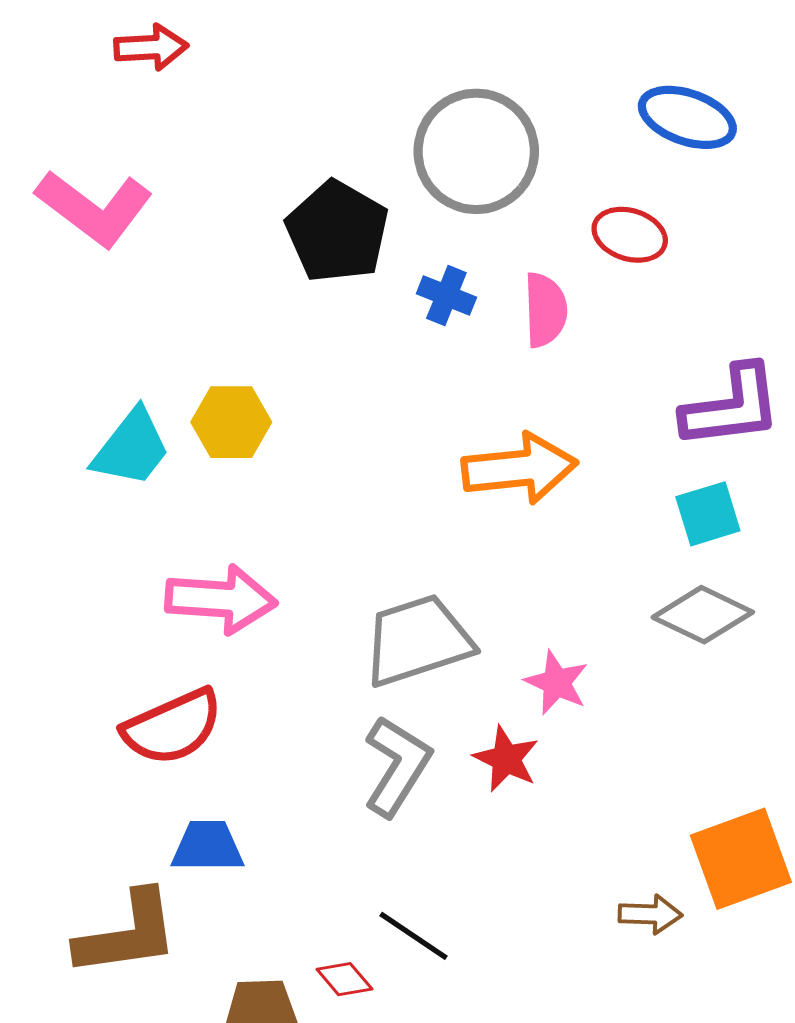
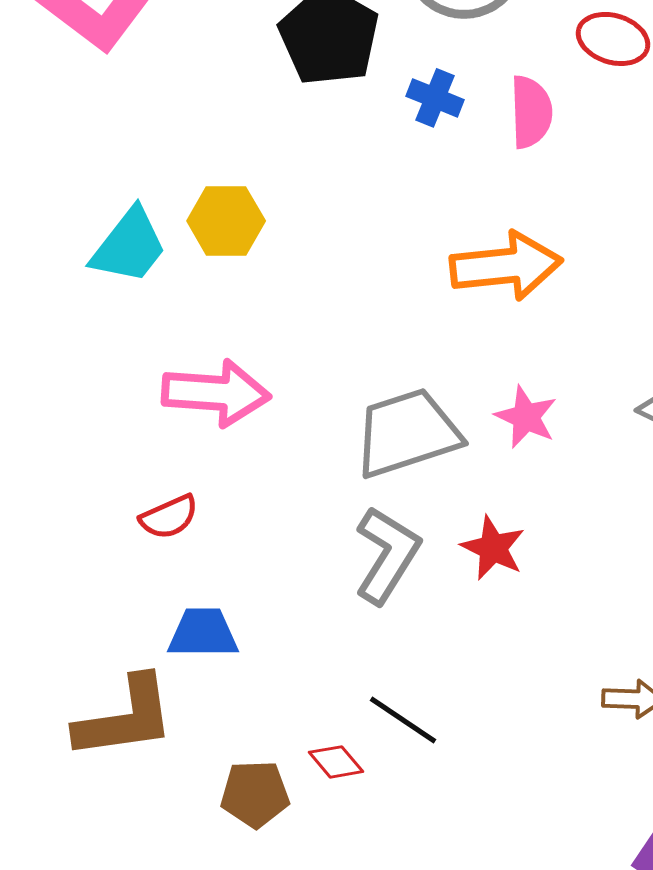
pink star: (557, 683) -> (526, 417), moved
red semicircle: (173, 727) -> (169, 517), size x0.6

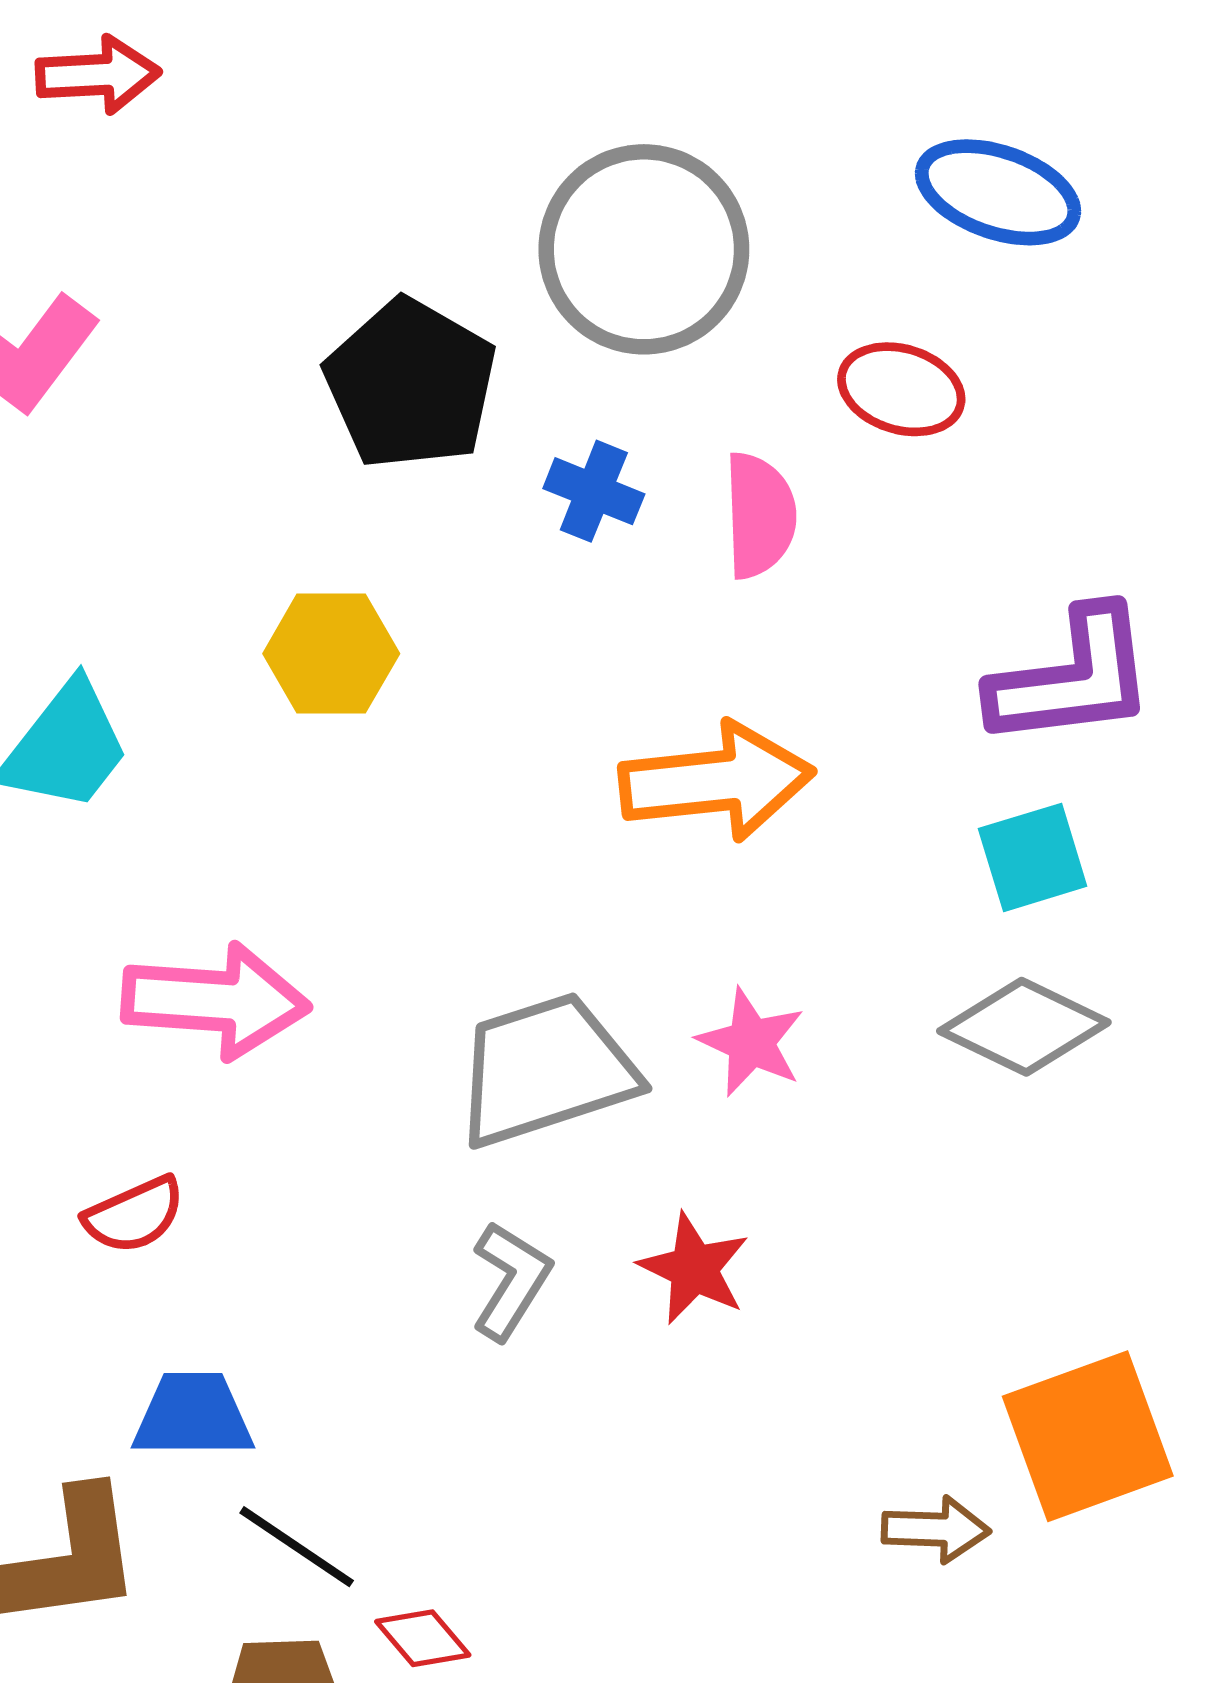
yellow hexagon: (226, 221) -> (331, 654), moved
gray L-shape: (387, 555) -> (511, 1281), size x0.7
black line: (403, 720) -> (297, 1547), moved

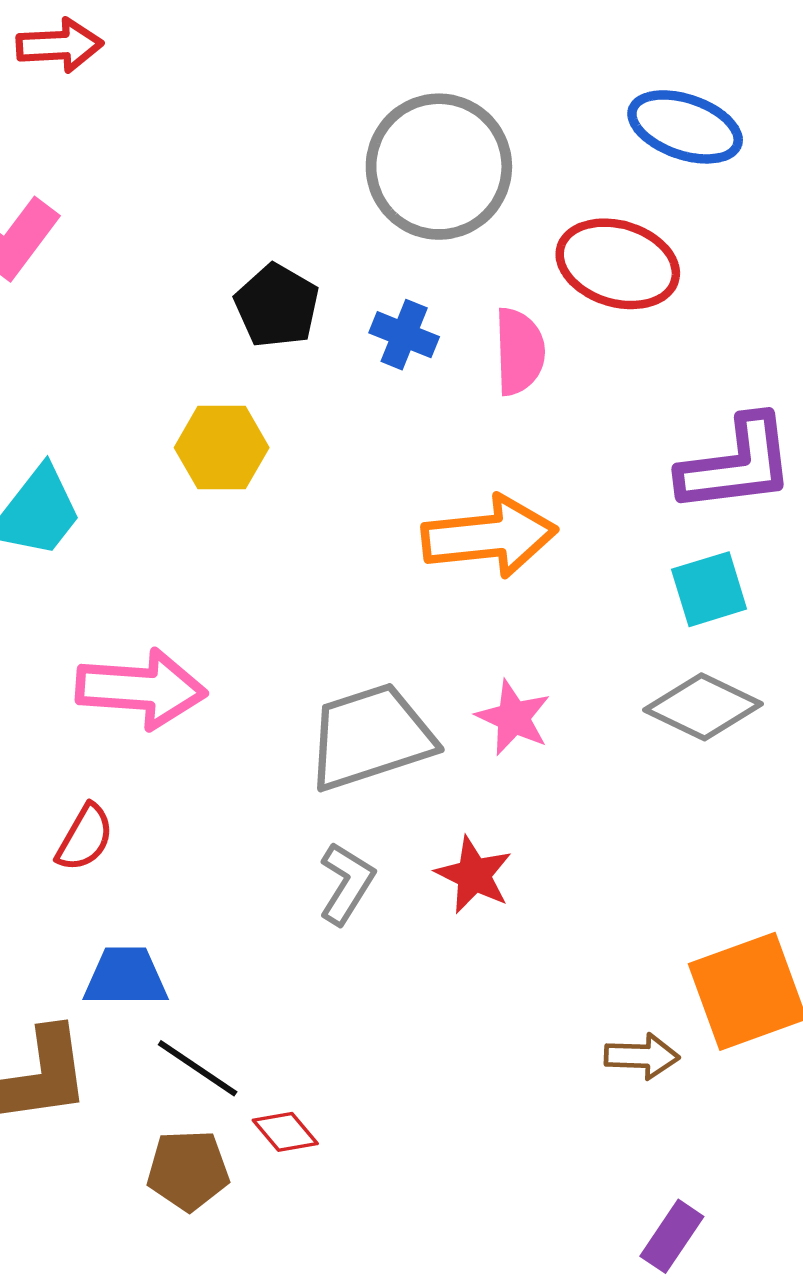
black pentagon: (411, 384) -> (277, 306), moved, size x0.7
red ellipse: (901, 389) -> (618, 264), size x1.4
red semicircle: (134, 1215) -> (85, 838), turned -36

